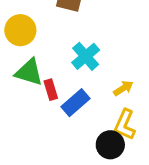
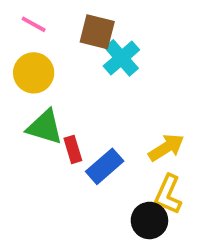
cyan cross: (86, 56) -> (121, 58), moved
yellow arrow: (123, 88) -> (166, 148), size x1.4

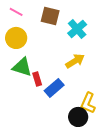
cyan cross: (121, 58) -> (77, 29), moved
yellow arrow: (166, 148) -> (75, 61), moved

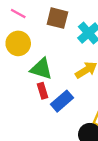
green triangle: (22, 67) -> (41, 69), moved

